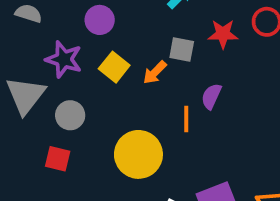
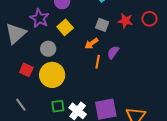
orange arrow: (155, 72) -> (91, 43), moved
gray circle: (70, 115) -> (48, 49), moved
yellow circle: (138, 154) -> (52, 75), moved

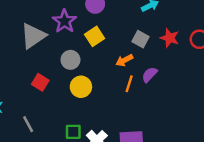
yellow circle: (52, 75) -> (81, 87), moved, size x0.7

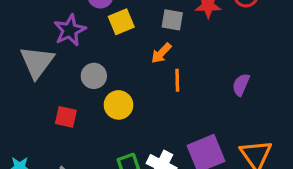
purple star: (65, 21) -> (70, 30), turned 30
yellow square: (95, 36) -> (121, 22), moved, turned 30
purple semicircle: (150, 75) -> (241, 85), moved

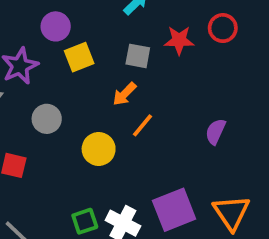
orange line: (177, 80) -> (142, 125), turned 40
yellow circle: (119, 105) -> (99, 149), moved

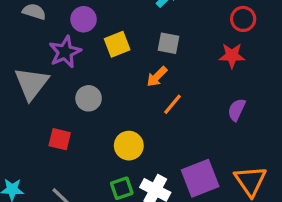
purple circle: (56, 26) -> (84, 19), moved
red star: (179, 40) -> (232, 56), moved
yellow circle: (99, 149) -> (129, 146), moved

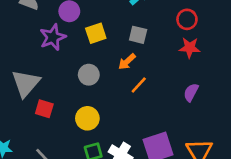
red circle: (243, 19) -> (187, 19), moved
gray triangle: (31, 83) -> (26, 83), moved
gray circle: (89, 98) -> (89, 75), moved
yellow circle: (129, 146) -> (87, 118), moved

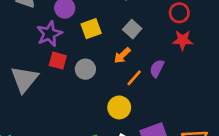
gray square: (138, 35) -> (132, 29), turned 30
purple semicircle: (191, 92) -> (157, 68), moved
red square: (44, 109) -> (58, 61), moved
yellow circle: (87, 118) -> (119, 107), moved

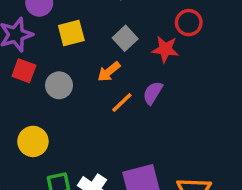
red star: (183, 40) -> (165, 49), moved
yellow circle: (119, 107) -> (33, 141), moved

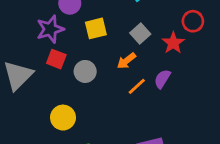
red star: (165, 49) -> (173, 43), turned 30

